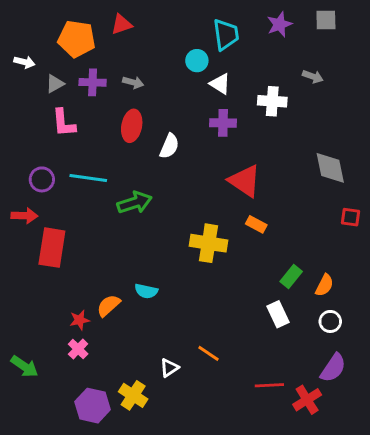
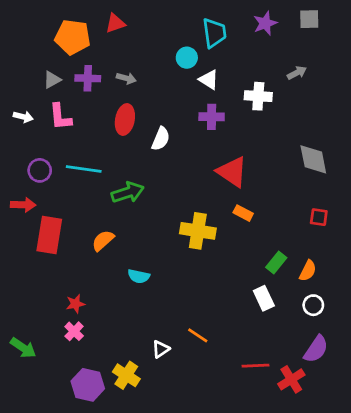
white arrow: (24, 62) -> (23, 117), moved
gray arrow: (313, 77) -> (297, 73), turned -48
red square: (351, 217) -> (319, 217), moved
orange semicircle: (109, 306) -> (103, 241), moved

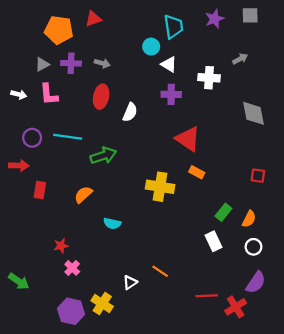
gray diamond: (313, 159) -> (253, 113), moved
red rectangle: (49, 235) -> (40, 190), size x0.6
pink cross: (74, 331) -> (72, 268), moved

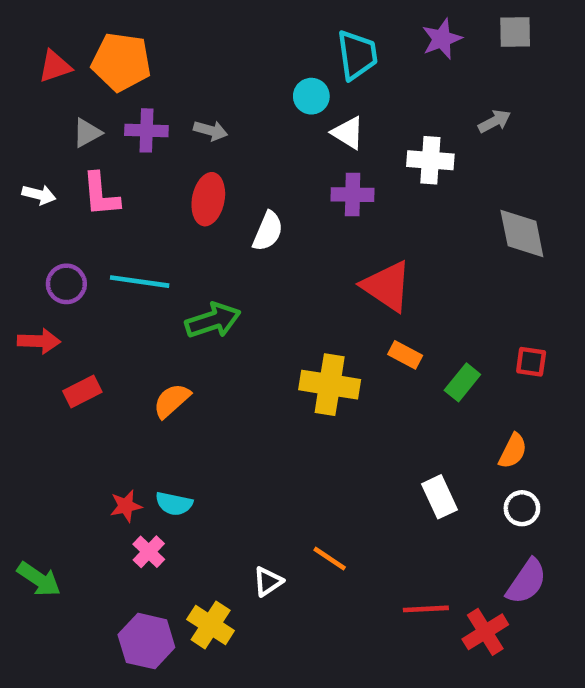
red triangle: (93, 19) -> (55, 66), moved
red rectangle: (40, 190) -> (82, 391), turned 54
green rectangle: (223, 212) -> (462, 382), moved
cyan semicircle: (112, 223) -> (174, 504), moved

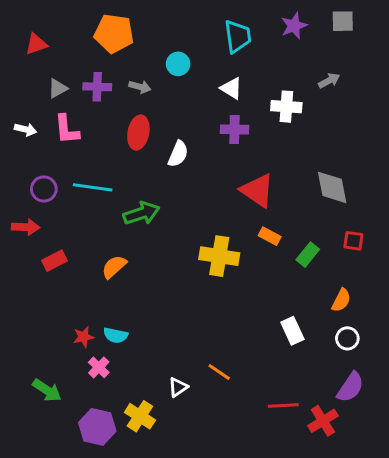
orange pentagon: (121, 62) -> (114, 33), moved
cyan circle: (311, 96) -> (178, 64), moved
gray diamond: (522, 234) -> (332, 187), moved
green arrow: (39, 579) -> (47, 390), moved

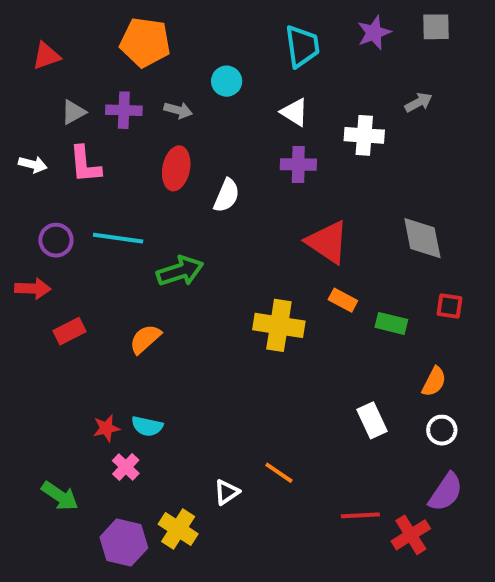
green rectangle: (308, 255) -> (391, 323), turned 65

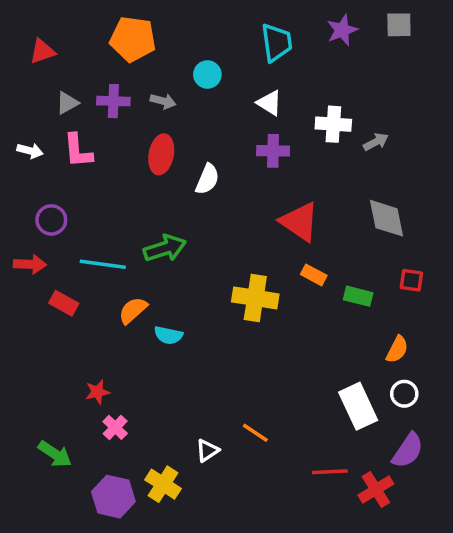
gray arrow: (419, 102) -> (376, 142), moved
cyan line: (118, 238) -> (103, 264), moved
red rectangle: (70, 331) -> (64, 303), turned 56
white rectangle: (372, 420) -> (358, 406), moved, size x1.4
cyan semicircle: (147, 426) -> (168, 335), moved

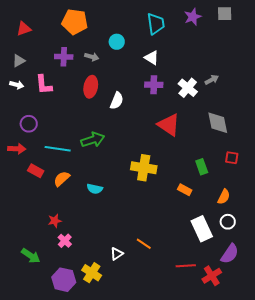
gray triangle: (67, 103) -> (19, 61), moved
white cross: (333, 124) -> (188, 88), moved, turned 36
orange rectangle: (314, 275) -> (185, 190), moved
green rectangle: (358, 296) -> (202, 167), turned 56
orange semicircle: (133, 310) -> (62, 179), moved

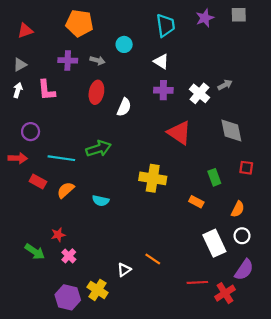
white arrow: (17, 85) -> (18, 90), turned -88
green arrow: (31, 256) -> (35, 252), moved

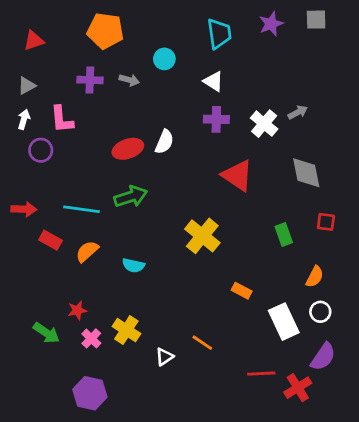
red ellipse: (96, 92) -> (128, 149), moved, turned 60
purple circle: (31, 132) -> (41, 150), moved
yellow cross: (153, 178) -> (202, 236), turned 30
orange rectangle: (196, 202) -> (242, 291), moved
yellow cross: (97, 290) -> (126, 330), moved

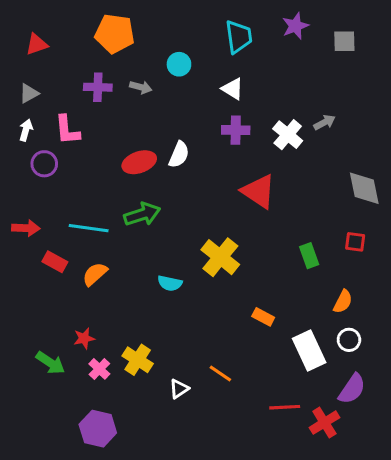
gray square: (316, 20) -> (344, 41), moved
gray diamond: (306, 173) -> (364, 188), moved
cyan semicircle: (133, 265) -> (170, 283), moved

